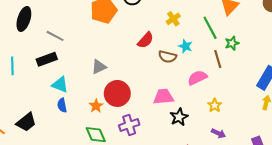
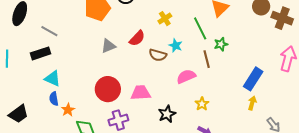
gray triangle: (99, 67) -> (108, 46), moved
pink trapezoid: (163, 97) -> (141, 93), moved
orange star: (96, 106) -> (68, 110), moved

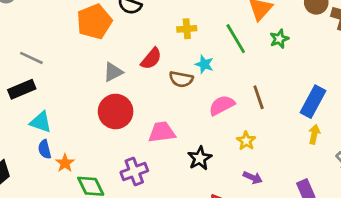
yellow cross: (165, 19) -> (187, 29), turned 32
green star: (221, 44) -> (279, 39), moved
brown line: (207, 59) -> (259, 97), moved
red circle: (108, 89) -> (116, 112), moved

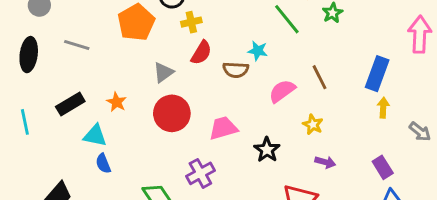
yellow cross: (187, 29) -> (191, 22), moved
gray line: (31, 58) -> (77, 45), moved
orange star: (65, 163) -> (117, 102), moved

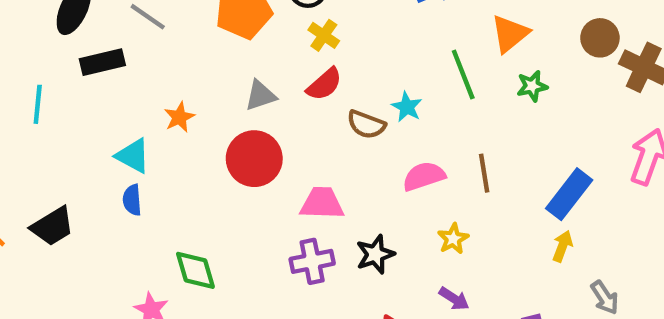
yellow cross: (191, 22) -> (324, 35), turned 30
black rectangle: (70, 104) -> (102, 62), moved
purple cross: (200, 173) -> (312, 261), moved

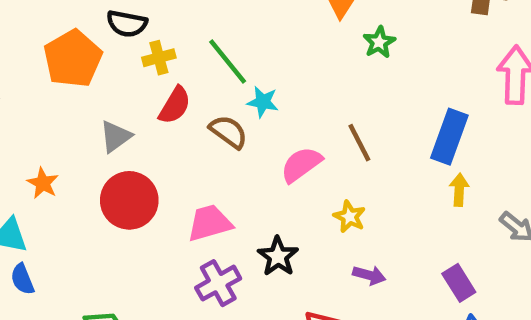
yellow cross: (324, 35) -> (159, 58), turned -32
green line: (463, 74) -> (228, 61), moved
brown semicircle: (366, 124) -> (228, 132), turned -147

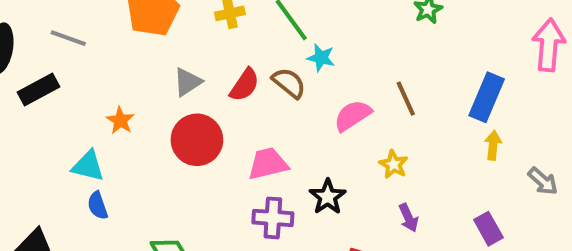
red semicircle: (175, 105) -> (245, 85), moved
purple arrow: (369, 275) -> (408, 218), turned 48
purple cross: (218, 283) -> (273, 218), turned 30

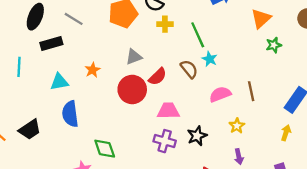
red semicircle: (245, 85) -> (158, 77), moved
yellow arrow: (493, 145) -> (286, 133), moved
cyan triangle: (88, 166) -> (59, 82), moved, turned -36
blue semicircle: (98, 206) -> (70, 114), size x1.6

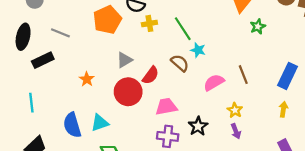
cyan line: (19, 67) -> (31, 103), moved
cyan triangle: (59, 82) -> (100, 123), moved
purple arrow: (239, 157) -> (236, 131), moved

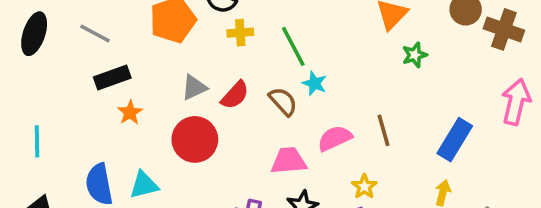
black rectangle: (43, 60) -> (112, 77), moved
red semicircle: (151, 75) -> (235, 95), moved
pink trapezoid: (166, 107) -> (289, 161), moved

